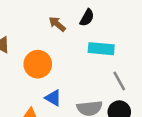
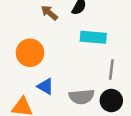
gray line: (119, 81) -> (111, 70), turned 36

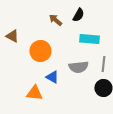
gray semicircle: (82, 97) -> (78, 67), moved

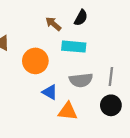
cyan rectangle: (89, 39) -> (74, 47), moved
orange triangle: (34, 93) -> (68, 111), moved

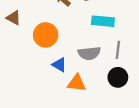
cyan rectangle: (74, 47) -> (103, 21), moved

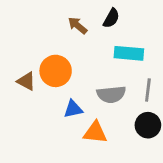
brown triangle: (14, 18) -> (26, 81), moved
blue triangle: (59, 65) -> (73, 109), turned -42

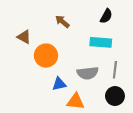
black semicircle: (111, 18) -> (106, 16), moved
brown triangle: (26, 81) -> (24, 37), moved

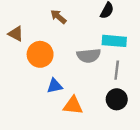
cyan rectangle: (101, 42) -> (114, 41), moved
gray semicircle: (88, 73) -> (89, 56), moved

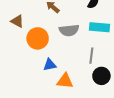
gray semicircle: (89, 56) -> (69, 30), moved
gray line: (117, 70) -> (91, 56), moved

